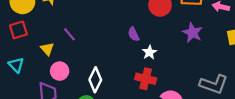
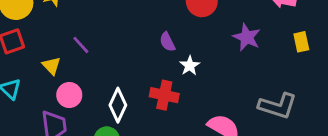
red cross: (146, 79) -> (164, 95), moved

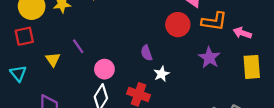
yellow rectangle: (301, 42) -> (252, 67), size x1.5
pink circle: (69, 95) -> (104, 69), moved

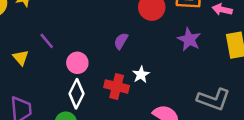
purple semicircle: (146, 53) -> (121, 41), turned 56
white star: (162, 74) -> (141, 75), moved

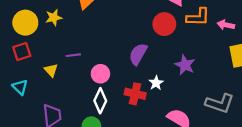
purple star: (189, 39) -> (185, 65), moved
purple line: (47, 41) -> (73, 55), turned -56
purple semicircle: (121, 41) -> (138, 54), size x1.5

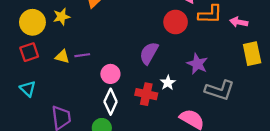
yellow triangle: (51, 70) -> (62, 57), moved, turned -32
gray L-shape: (220, 103) -> (220, 90), moved

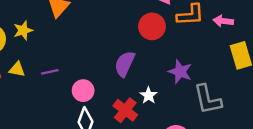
yellow triangle: (62, 57) -> (17, 69), moved
gray L-shape: (220, 90) -> (208, 99), turned 64
red cross: (146, 94) -> (125, 110), turned 30

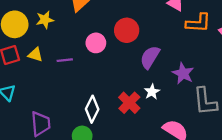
red circle: (152, 26) -> (127, 30), moved
purple semicircle: (125, 64) -> (150, 57), moved
pink circle: (83, 91) -> (96, 43), moved

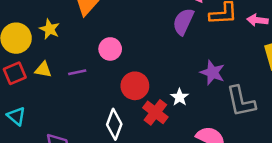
yellow star: (45, 20) -> (50, 29), turned -30
red circle: (127, 30) -> (135, 86), moved
purple semicircle: (150, 57) -> (183, 22), moved

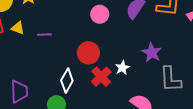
pink circle: (110, 49) -> (100, 14), moved

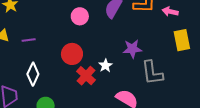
purple star: (152, 53) -> (132, 49), turned -30
white diamond: (67, 81) -> (33, 74), moved

